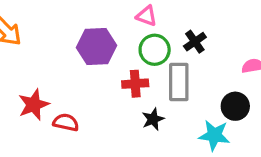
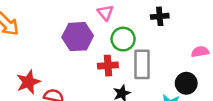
pink triangle: (147, 16) -> (105, 13), moved, turned 30
black cross: (195, 42) -> (160, 16), moved, turned 30

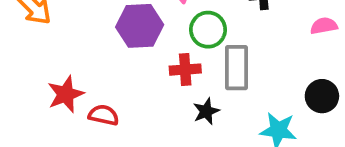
pink semicircle: (200, 52) -> (324, 26), moved
black circle: (186, 83) -> (322, 96), moved

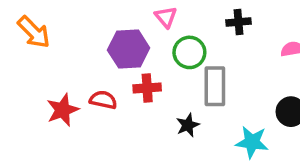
red cross: (185, 70) -> (147, 88), moved
red semicircle: (104, 115) -> (103, 100), moved

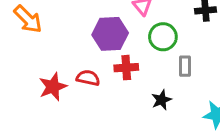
gray rectangle: (215, 86) -> (185, 66), size x0.6

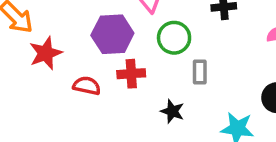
red star: (53, 87) -> (46, 53), moved
black star: (161, 100) -> (172, 111), turned -30

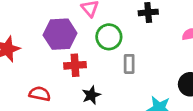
red semicircle: (87, 86) -> (40, 94), moved
black star: (172, 111) -> (91, 95), moved, turned 30

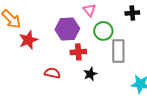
gray rectangle: (129, 64) -> (118, 51), size x1.6

